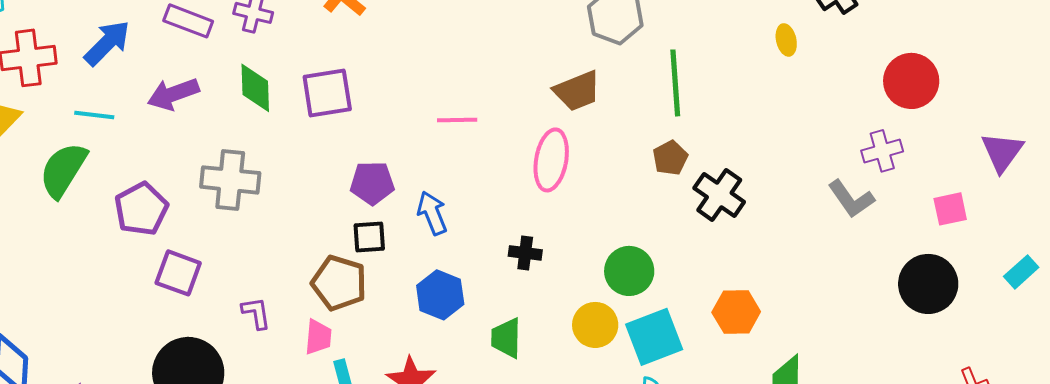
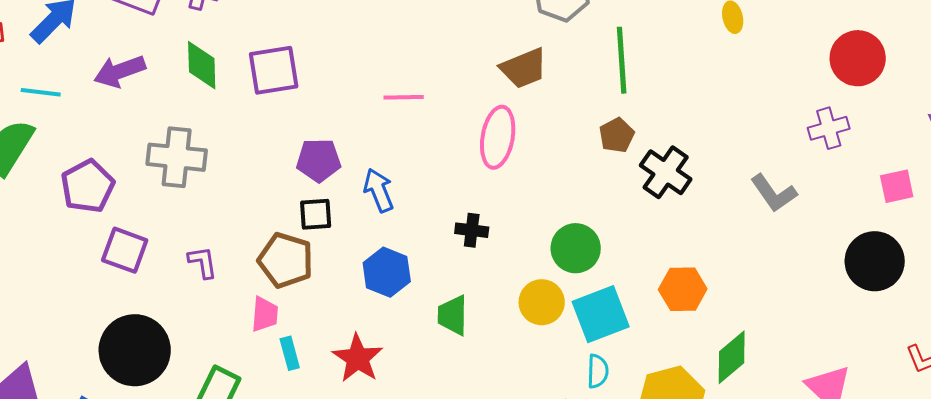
gray L-shape: (851, 199) -> (774, 193), moved
purple L-shape: (256, 313) -> (203, 262), moved

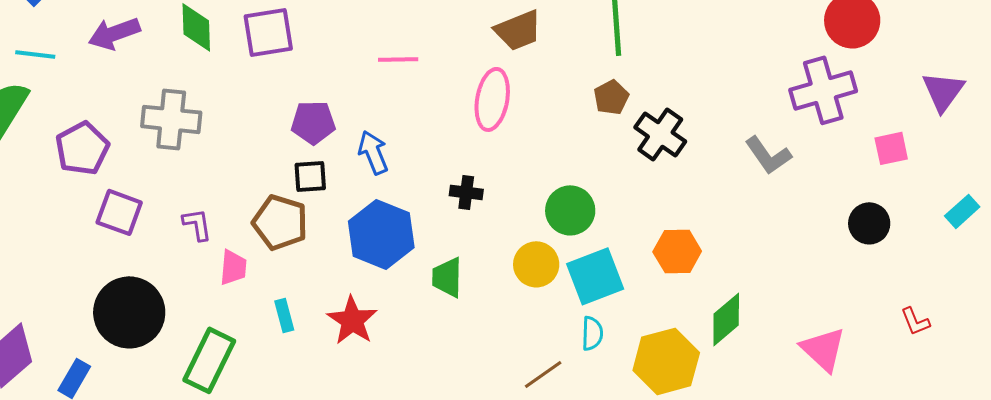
purple cross: (829, 128) -> (823, 90), size x1.6
black circle: (875, 261) -> (869, 223), size x0.7
blue hexagon: (387, 272) -> (381, 234), size x1.4
pink trapezoid: (265, 314) -> (233, 267), moved

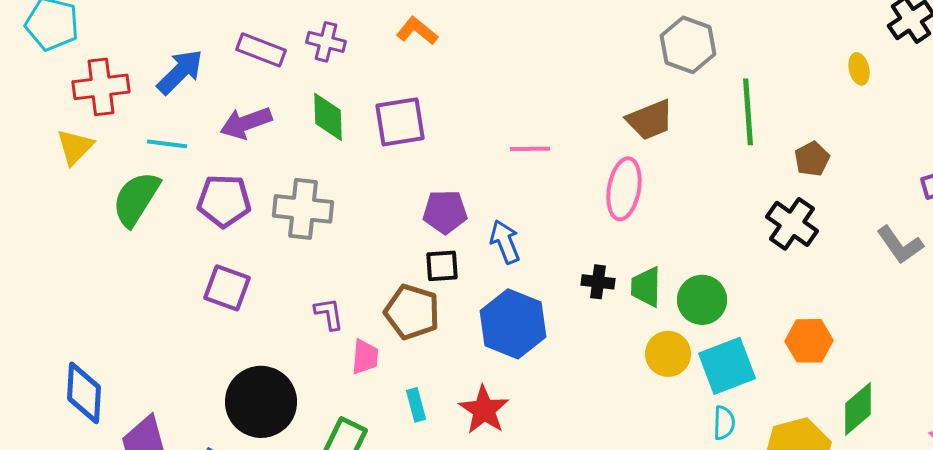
brown pentagon: (611, 97) -> (812, 159), moved
purple pentagon: (82, 148) -> (224, 201), moved, turned 30
purple square: (119, 212) -> (227, 288), moved
green trapezoid: (447, 277) -> (646, 287), moved

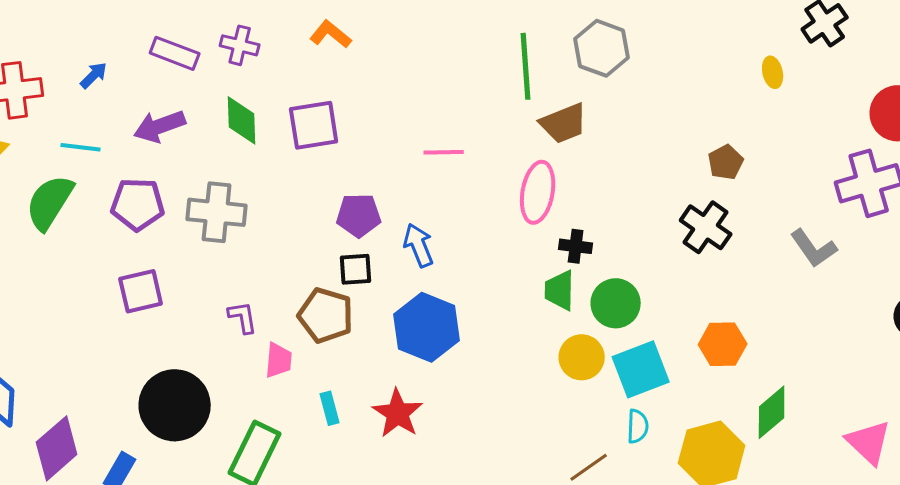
blue arrow: (180, 72) -> (94, 75), size x0.6
green line: (748, 112) -> (526, 66), moved
black cross: (598, 282) -> (576, 246), moved
purple square: (227, 288) -> (141, 291), turned -33

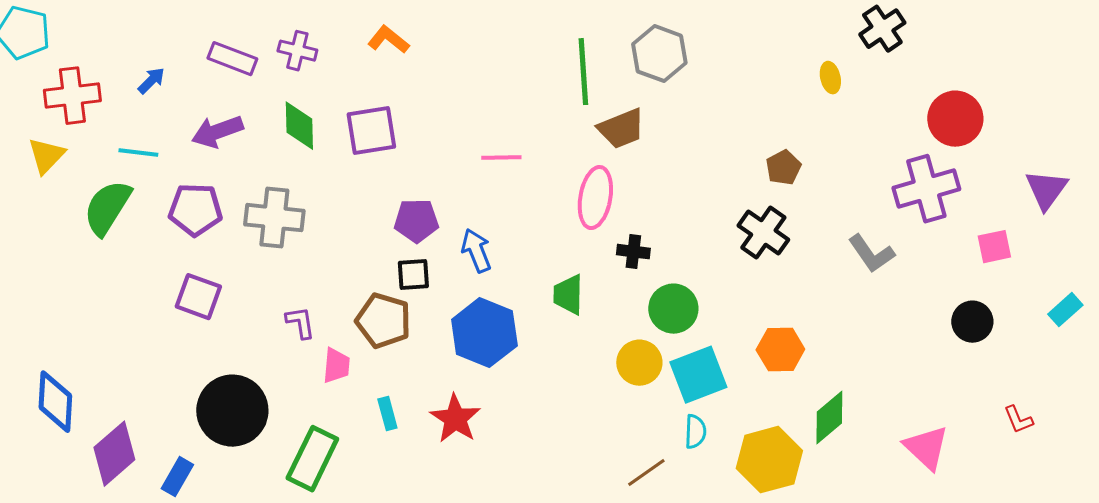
green trapezoid: (560, 290) -> (568, 295), moved
purple square: (141, 291) -> (198, 297), turned 33

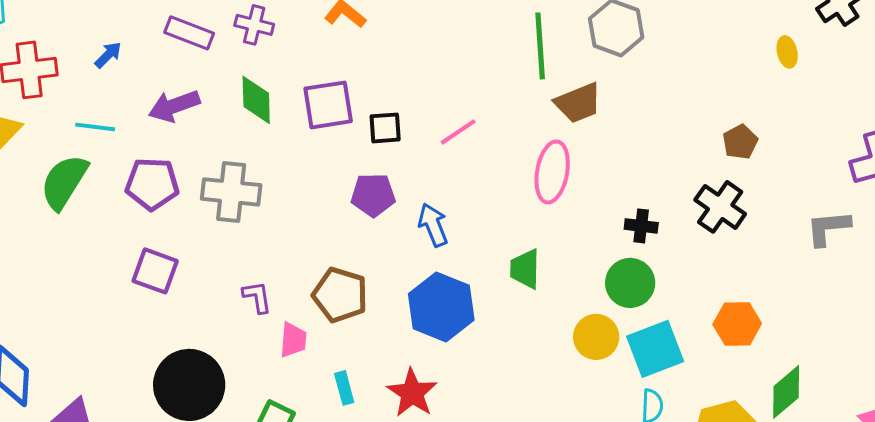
pink line: (501, 158) -> (458, 132), turned -33
black cross: (633, 252) -> (641, 226), moved
gray L-shape: (871, 254) -> (828, 228), turned 120
black square: (413, 275) -> (385, 128), moved

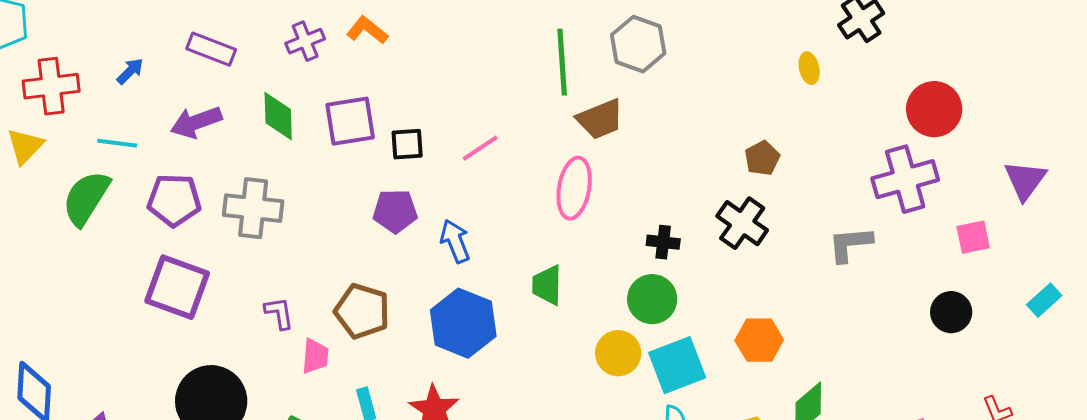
purple cross: (254, 25) -> (305, 41), moved, turned -36
purple square: (155, 271) -> (177, 287), size x1.4

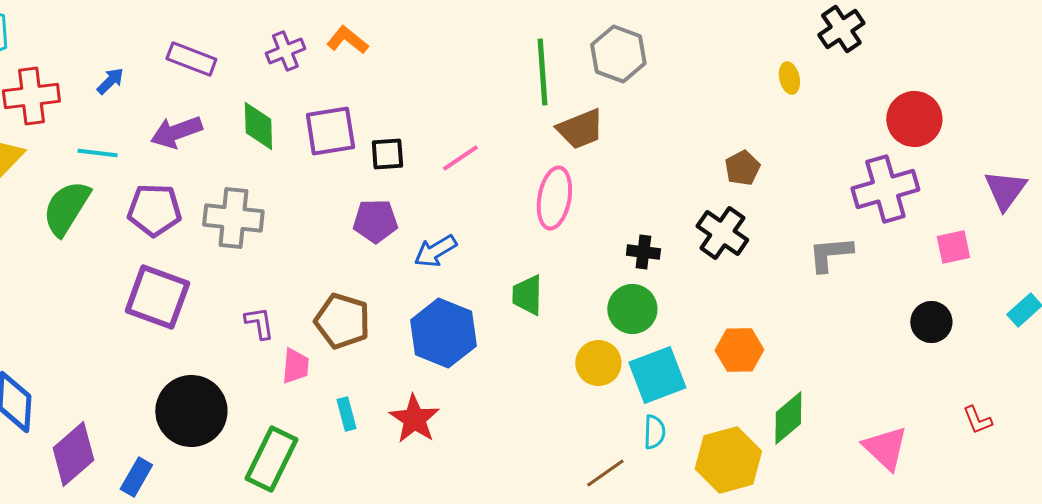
blue arrow: (455, 241) -> (435, 251), turned -99

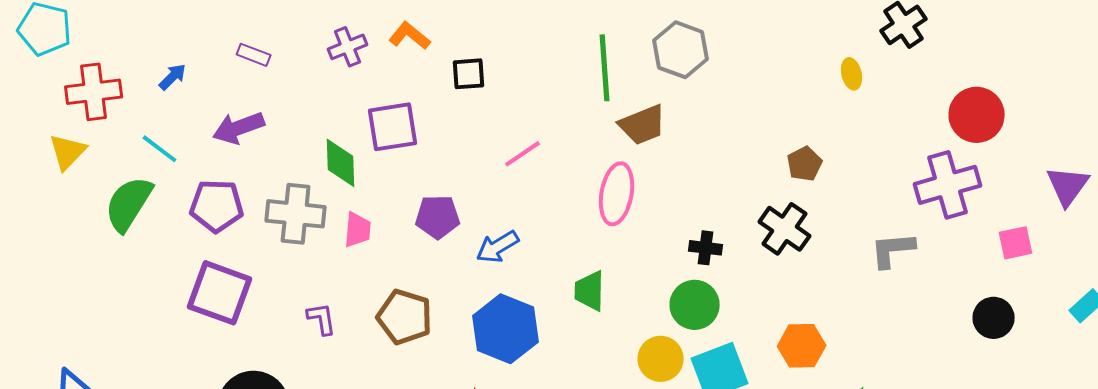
purple rectangle: (191, 59) -> (254, 55), size x0.7
green diamond: (258, 126) -> (341, 163), moved
cyan line: (97, 153) -> (160, 149), turned 30
black square: (387, 154) -> (469, 74), moved
pink trapezoid: (295, 366) -> (358, 230), moved

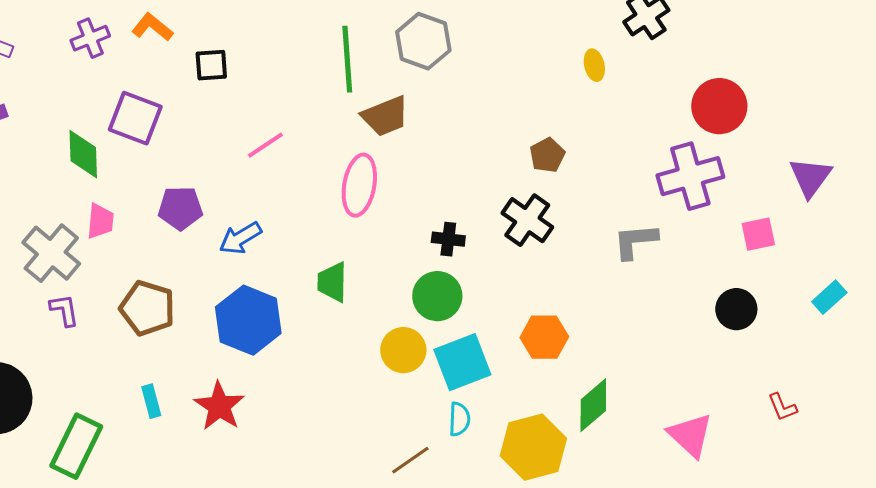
purple square: (393, 127) -> (135, 118), turned 30
gray cross: (296, 214) -> (51, 253), moved, turned 34

